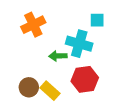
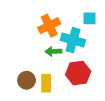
orange cross: (33, 25) -> (49, 26), moved
yellow rectangle: (50, 91) -> (46, 83), turned 48

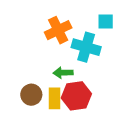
green arrow: (53, 51) -> (63, 73), moved
red hexagon: (78, 73) -> (76, 96), moved

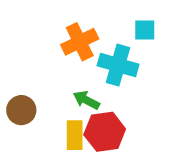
green arrow: (63, 73) -> (86, 100), turned 30
brown circle: (31, 95) -> (21, 110), moved

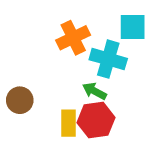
cyan square: (145, 30) -> (133, 27), size x1.4
green arrow: (86, 100) -> (94, 91), moved

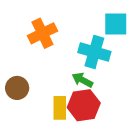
orange cross: (73, 38) -> (42, 33), moved

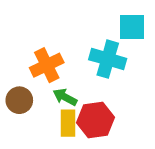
orange cross: (42, 33) -> (47, 65), moved
green arrow: (82, 80) -> (65, 97), moved

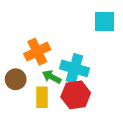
cyan cross: (108, 59) -> (74, 68), moved
yellow rectangle: (68, 123) -> (42, 97), moved

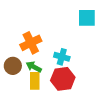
cyan cross: (74, 68) -> (62, 57), size x0.7
green arrow: (52, 77) -> (34, 67), moved

